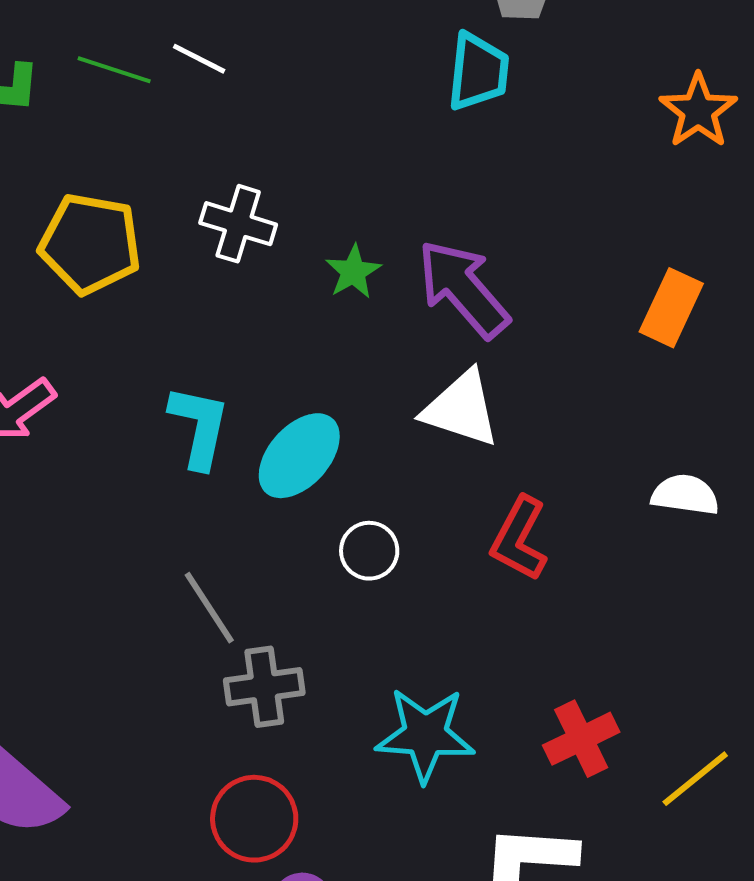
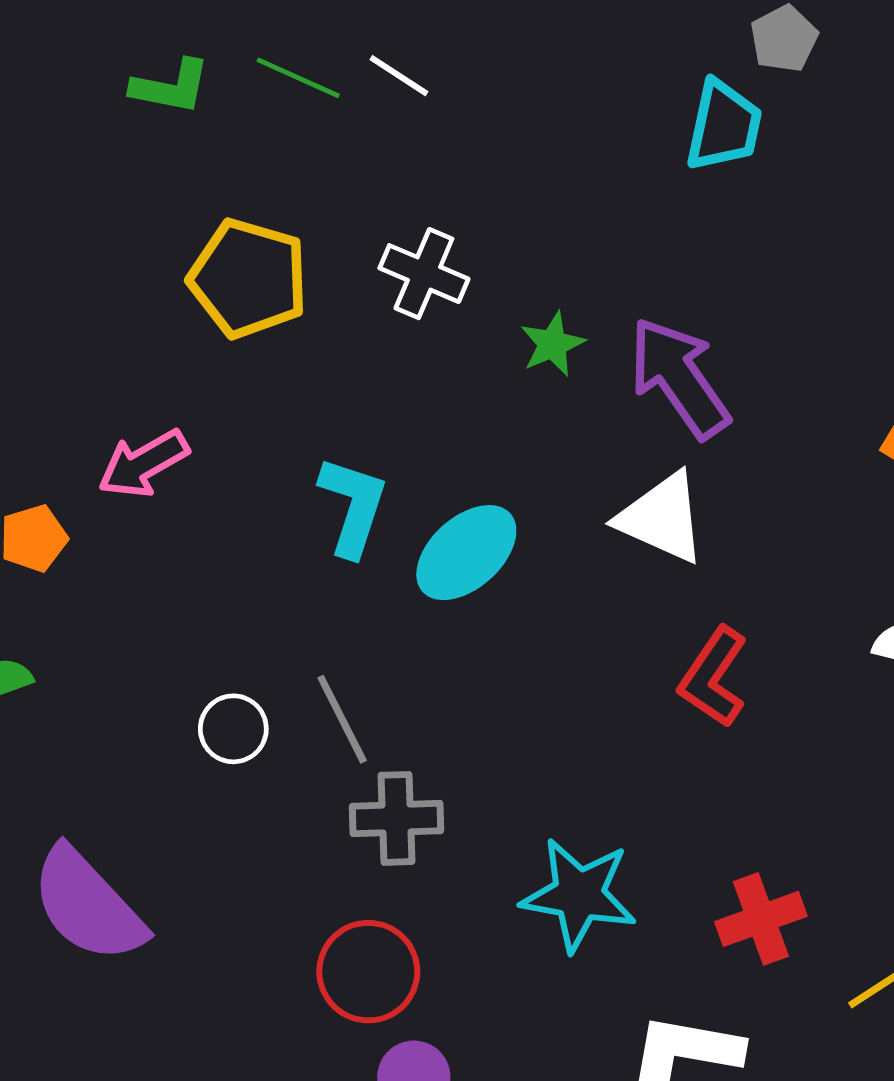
white circle: (369, 551) -> (233, 729), moved

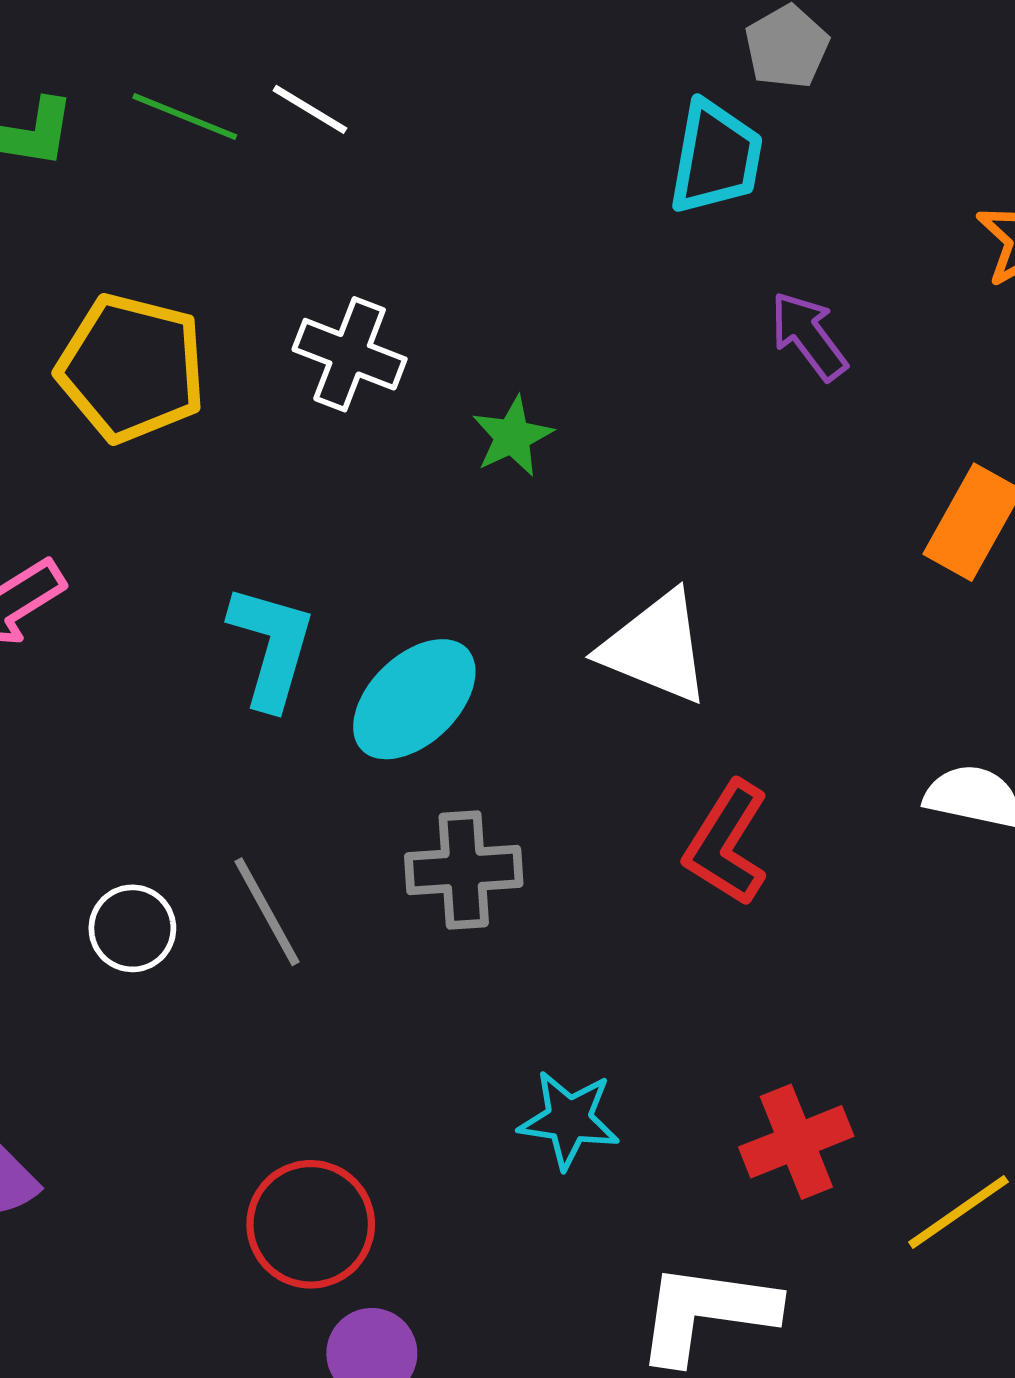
purple arrow: (679, 378) -> (809, 336), moved, size x0.6
gray cross: (397, 818) -> (464, 870), moved
cyan star: (579, 895) -> (569, 1120), size x0.7

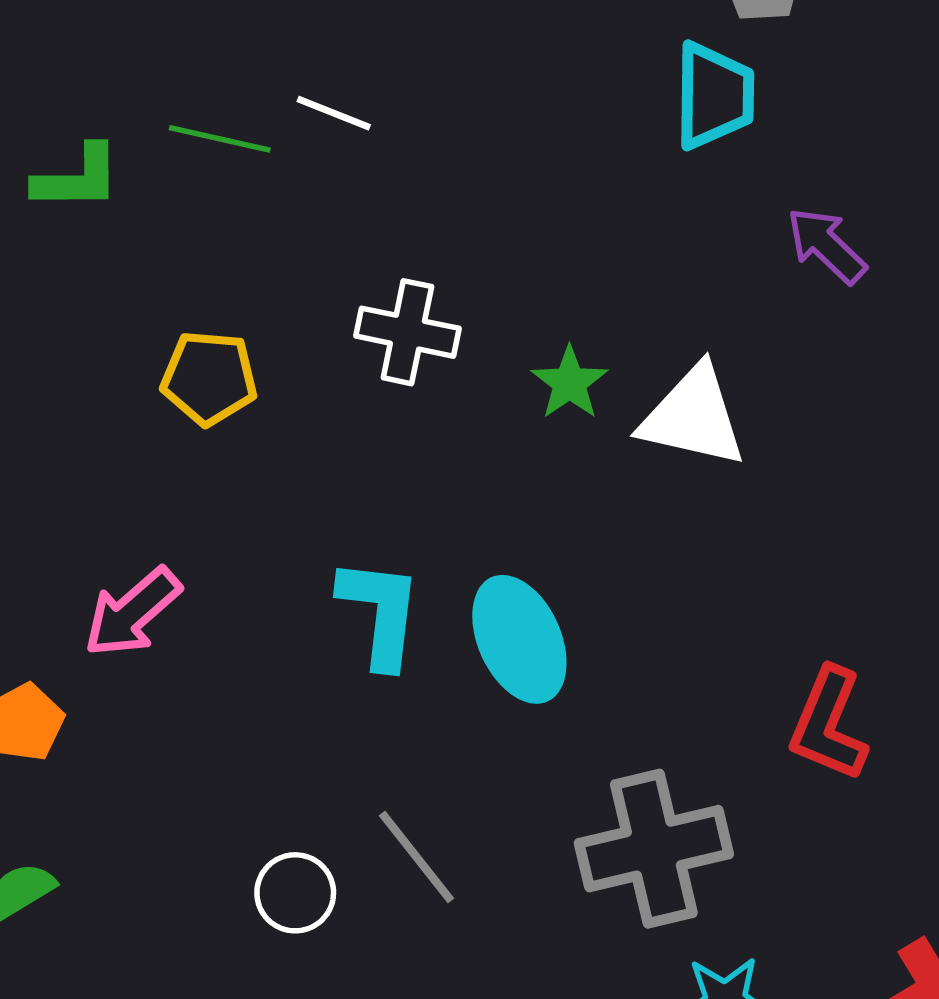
yellow pentagon: (131, 368) -> (209, 378), size x0.7
white triangle: (656, 648) -> (693, 417), moved
cyan ellipse: (414, 699) -> (519, 639), turned -61
gray cross: (464, 870) -> (654, 849), moved, size x1.4

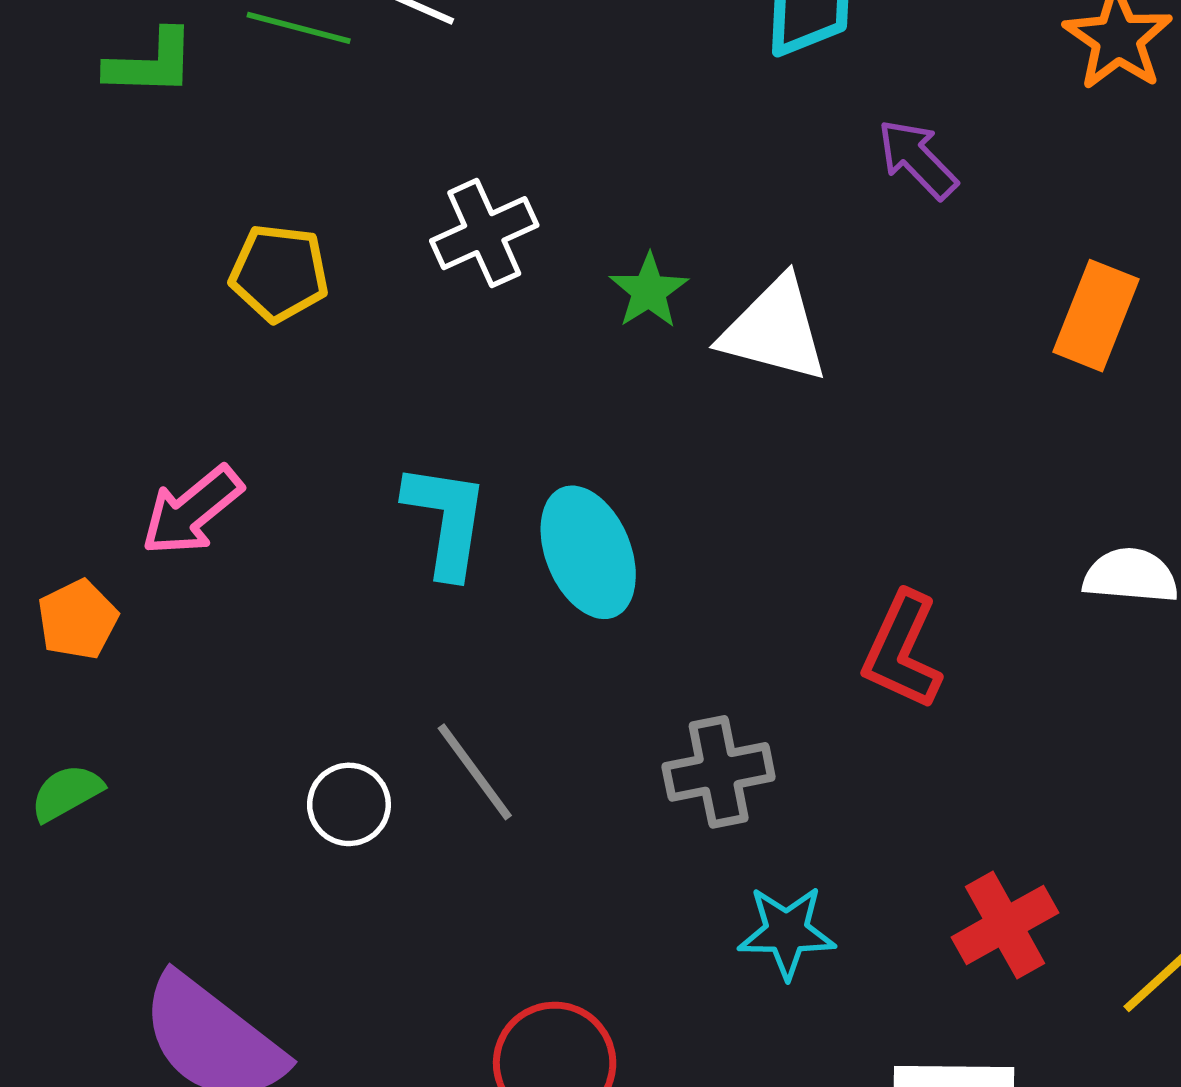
white cross: (407, 332) -> (484, 233), turned -38
gray cross: (654, 849) -> (719, 772), size x0.7

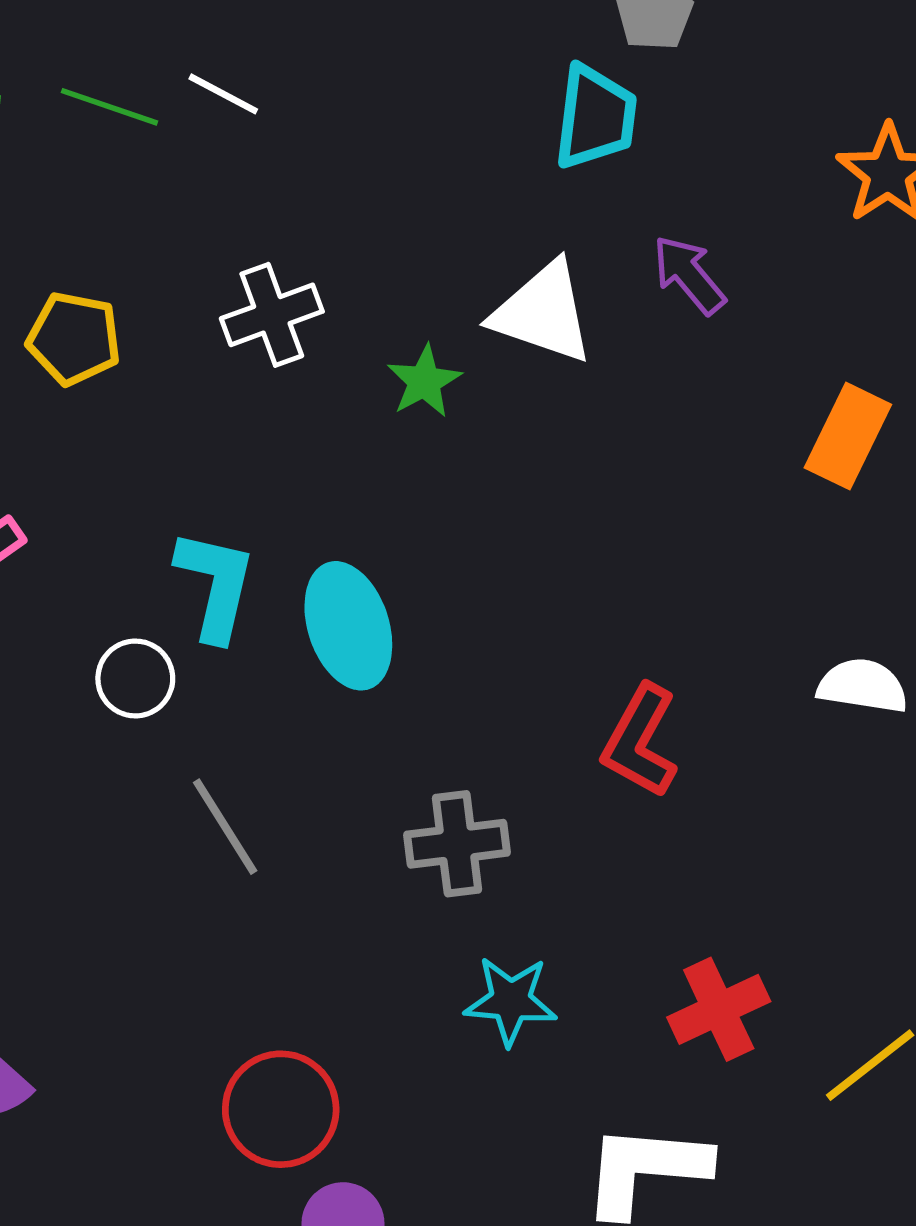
white triangle: (774, 330) -> (543, 312), moved
white circle: (349, 804) -> (135, 678), moved

